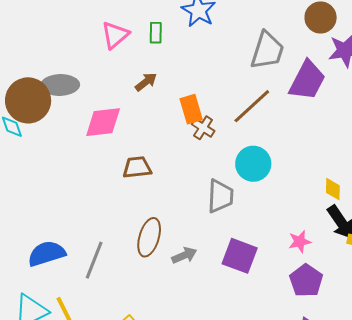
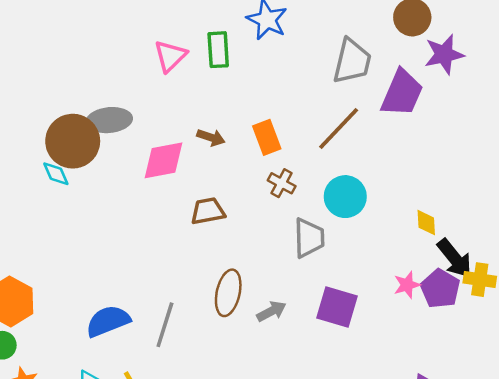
green rectangle: (156, 33) -> (218, 50), size x1.4
brown arrow: (146, 82) -> (211, 137), moved, turned 60
brown cross: (203, 128) -> (282, 183), moved
yellow diamond: (333, 189) -> (426, 223), moved
purple pentagon: (306, 281) -> (440, 289), moved

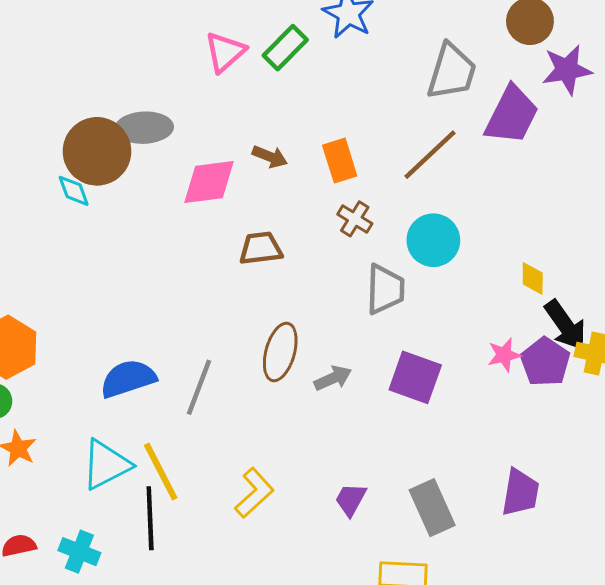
green rectangle: (218, 50) -> (285, 48), turned 45

